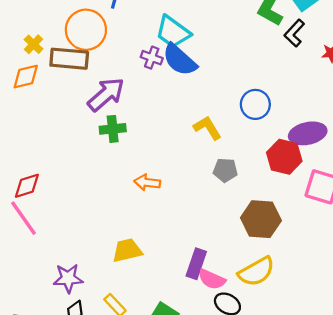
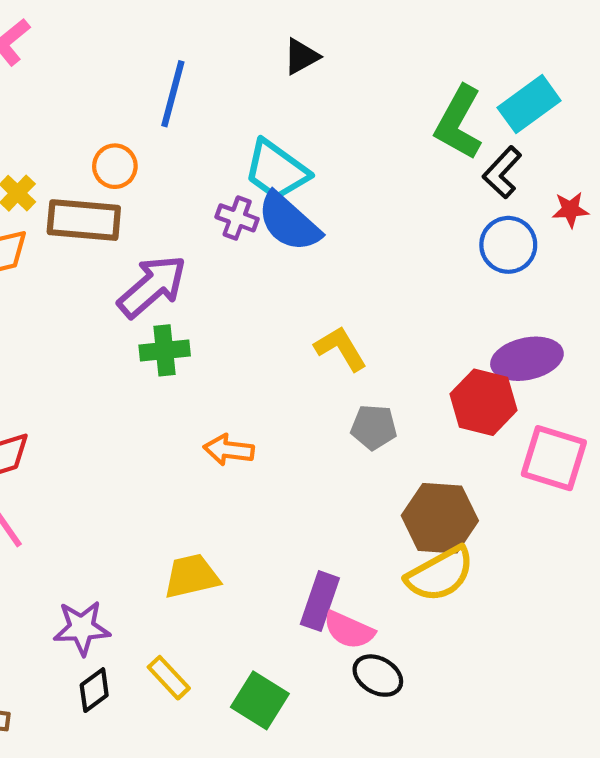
orange circle: (86, 30) -> (115, 166), size x0.6
blue circle: (255, 104) -> (508, 245), moved
yellow semicircle: (256, 272) -> (440, 574), moved

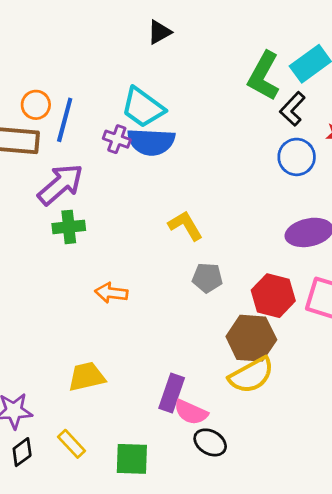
blue line: (173, 94) -> (65, 120), moved
blue semicircle: (289, 222) -> (151, 142), turned -39
red hexagon: (483, 402) -> (273, 296), moved
green square: (260, 700) -> (132, 459), turned -30

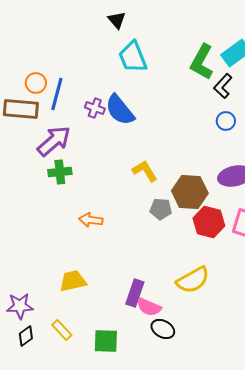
black triangle: (159, 32) -> (117, 20), moved, turned -42
cyan trapezoid: (143, 108) -> (133, 57), moved, turned 32
blue semicircle: (151, 142) -> (120, 110), turned 48
blue circle: (297, 157) -> (226, 121), size x0.7
brown hexagon: (251, 338) -> (190, 192), moved

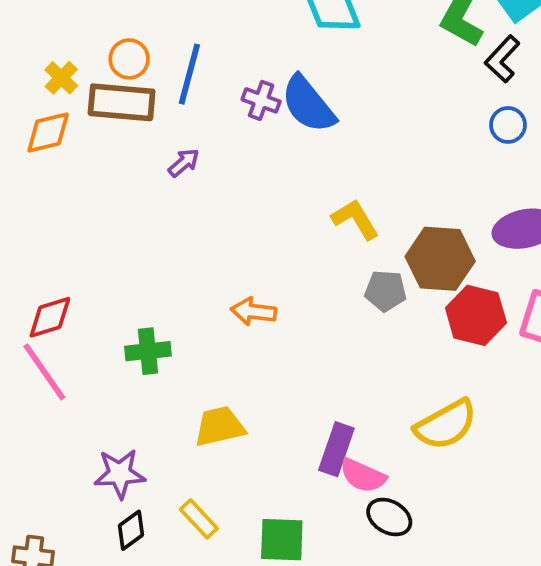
orange circle: (36, 83) -> (129, 59), moved
purple arrow: (54, 141) -> (184, 163), size x0.5
green cross: (60, 172) -> (148, 351), moved

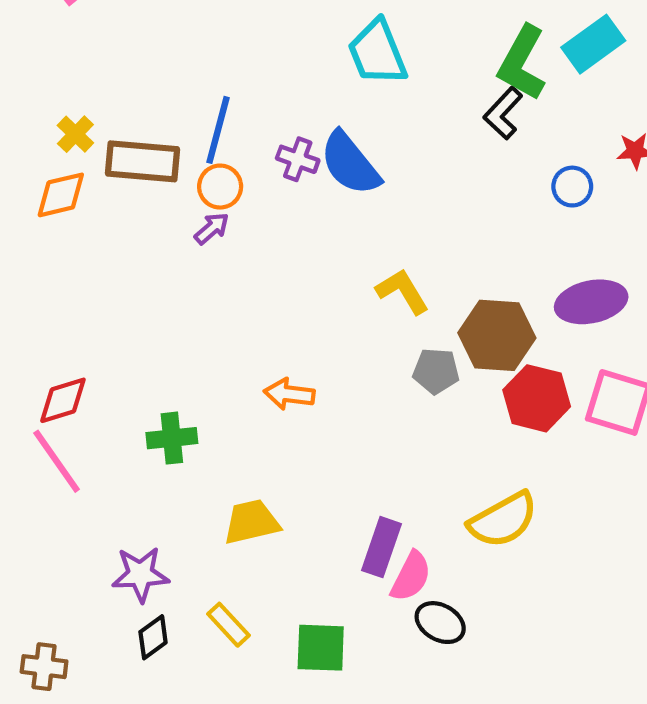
orange circle: (129, 59) -> (220, 187), moved
black L-shape: (502, 59) -> (503, 113), moved
pink semicircle: (363, 476) -> (411, 576), turned -87

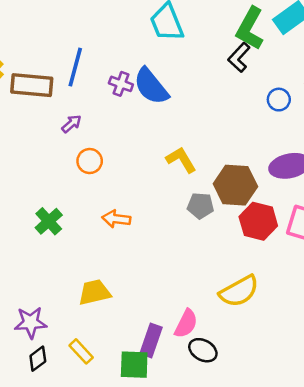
orange circle: (220, 187) -> (90, 161), moved
green cross: (172, 438) -> (49, 221), moved, turned -36
purple rectangle: (382, 547) -> (151, 341), moved

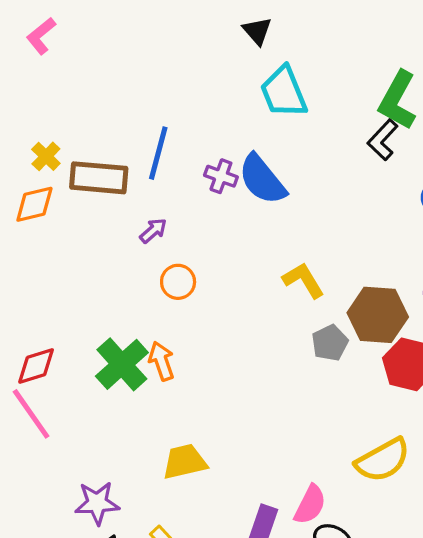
gray pentagon: (200, 206) -> (330, 343), turned -30
orange arrow: (116, 219) -> (162, 361), moved, turned 64
green cross: (49, 221) -> (122, 364), size x1.4

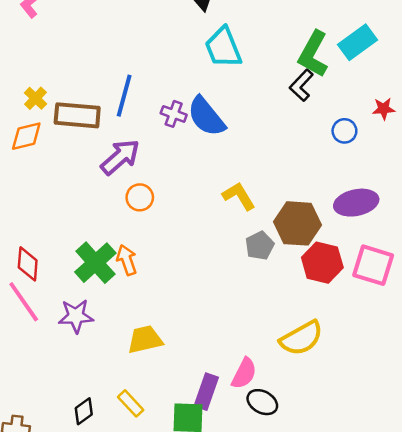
purple arrow: (153, 231) -> (120, 157), size x1.8
red diamond: (36, 366) -> (28, 264), turned -68
purple star: (97, 503) -> (76, 316), moved

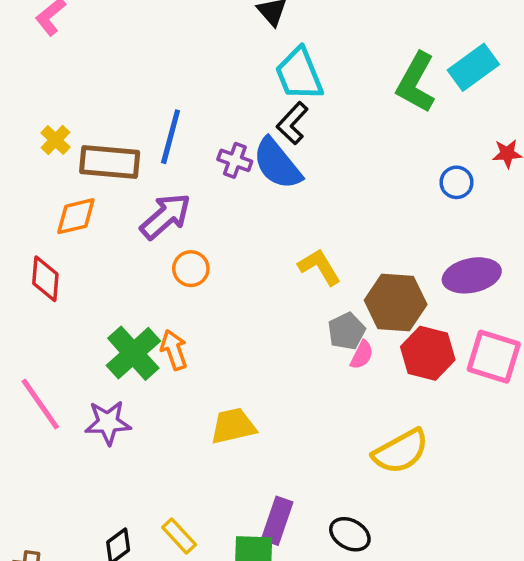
black L-shape: (301, 85) -> (292, 123), moved
orange diamond: (26, 136) -> (76, 216), moved
red diamond: (28, 264) -> (45, 279), moved
yellow trapezoid: (145, 340) -> (233, 426), moved
pink semicircle: (244, 373) -> (362, 355), moved, size x0.7

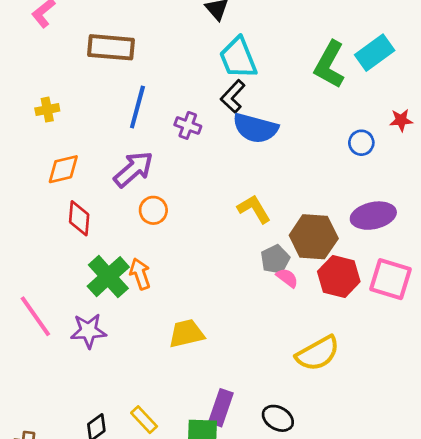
yellow cross: (55, 140) -> (47, 110), turned 35
brown rectangle: (110, 162) -> (111, 47), moved
blue semicircle: (277, 164) -> (255, 128), moved, turned -36
red diamond: (45, 279) -> (79, 218), moved
pink semicircle: (362, 355) -> (287, 278), turned -80

